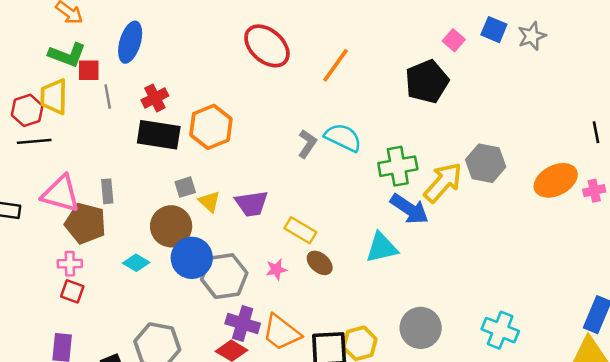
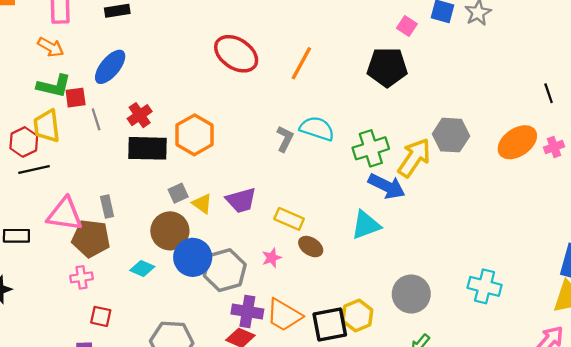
blue ellipse: (130, 42) -> (110, 67), turned 30
black pentagon: (427, 82) -> (387, 67), turned 30
red square: (72, 291) -> (101, 316), moved

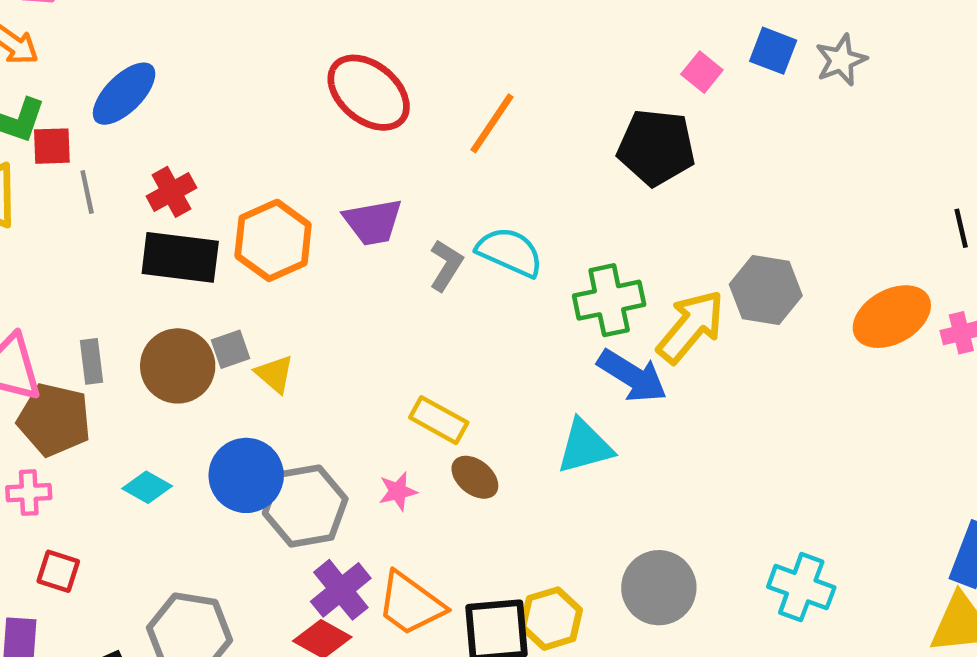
purple trapezoid: (241, 200) -> (373, 222), moved
brown circle: (170, 231) -> (178, 366), moved
purple cross: (247, 311) -> (341, 590), turned 36

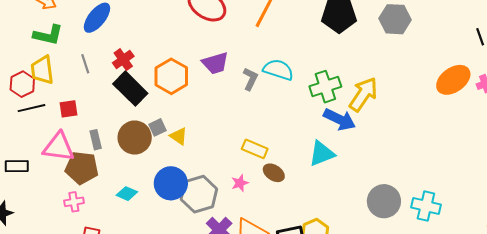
red square: (52, 146) -> (68, 109), moved
black rectangle: (180, 257) -> (130, 89), turned 44
gray hexagon: (766, 290) -> (395, 19), moved
gray circle: (659, 588) -> (384, 201), moved

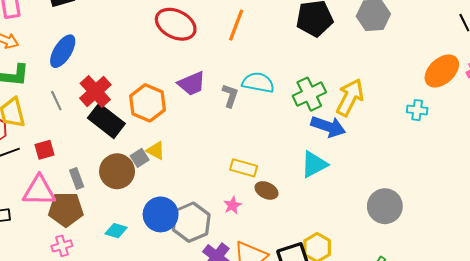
red cross: (123, 60) -> (95, 91), size x1.4
yellow triangle: (179, 136) -> (156, 151), moved
cyan cross: (426, 206) -> (417, 110), moved, size x0.7

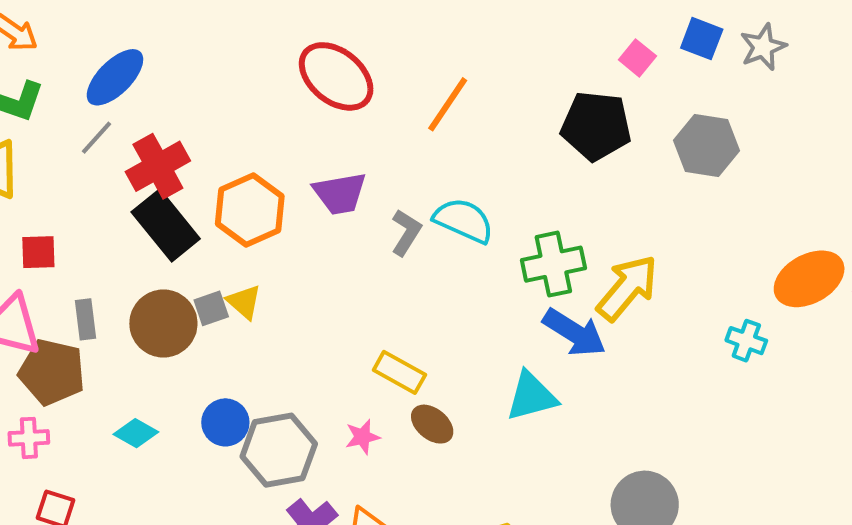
gray line: (56, 101) -> (97, 138), moved, turned 54
blue circle: (161, 214) -> (225, 422), size x0.7

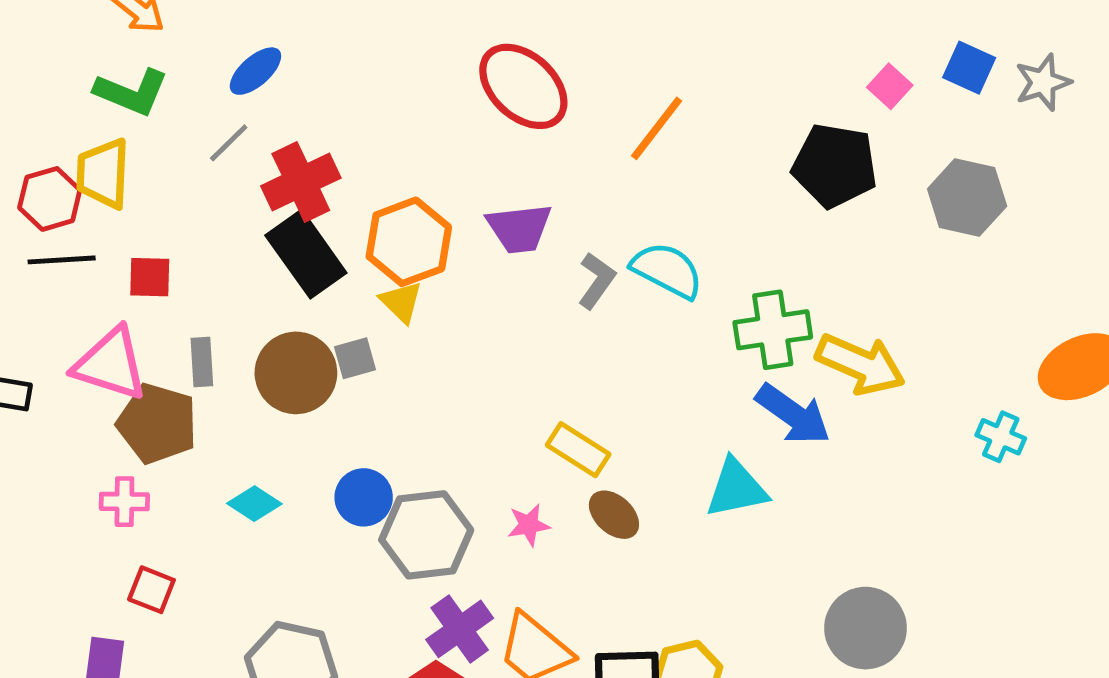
blue ellipse: (115, 77) -> (255, 71), size x0.7
yellow arrow: (627, 288) -> (860, 364), turned 70
yellow triangle: (244, 302) -> (401, 302), moved

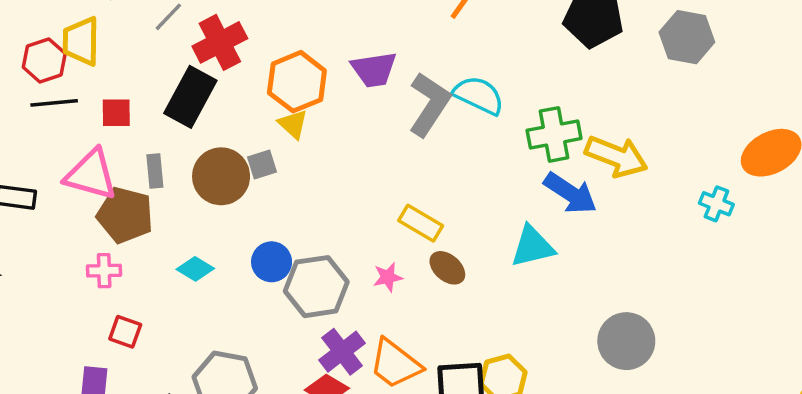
black rectangle: (306, 254) -> (190, 97), moved, turned 66
gray L-shape: (597, 281) -> (429, 104), size x1.6

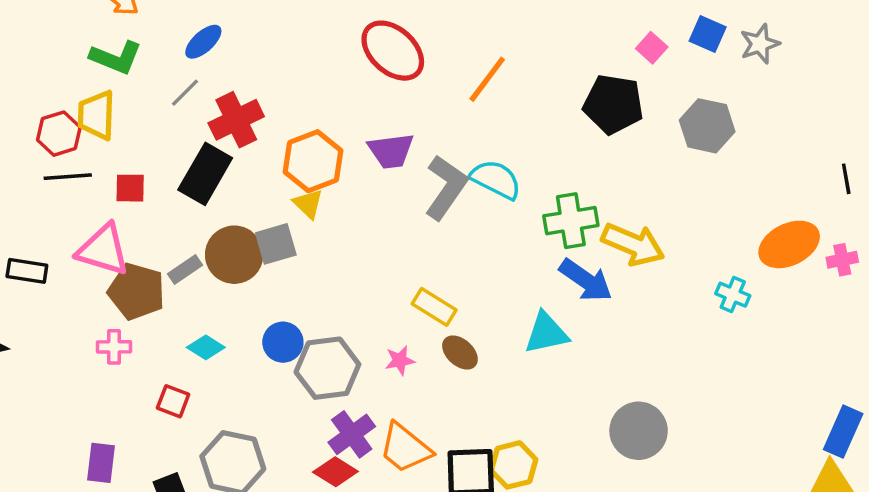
gray square: (262, 165) -> (276, 244), size x1.4
gray rectangle: (155, 171) -> (185, 270), moved, turned 60
red square: (125, 332) -> (173, 401), moved

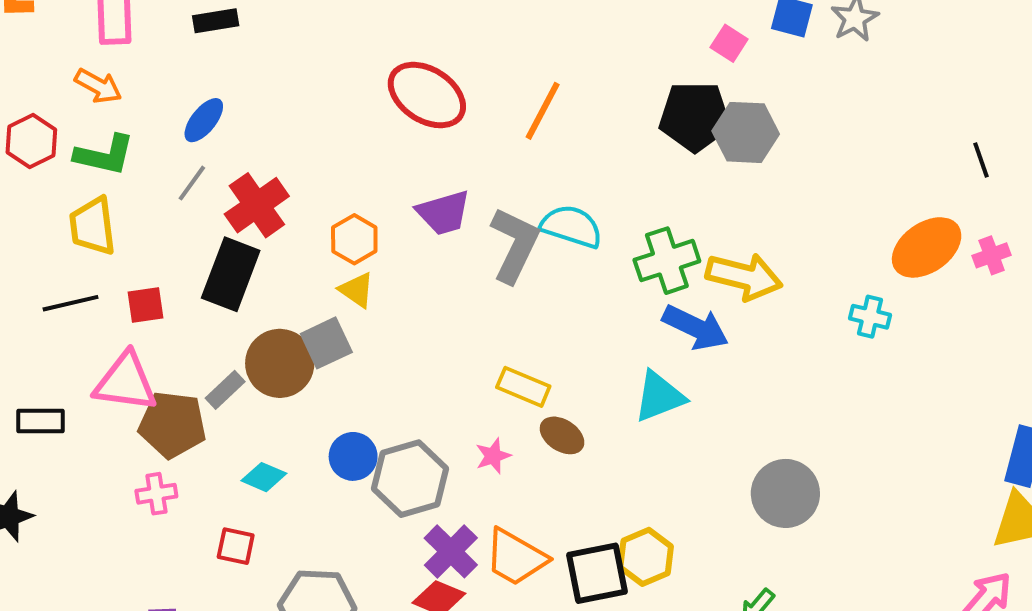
gray hexagon: (707, 126) -> (746, 132), moved
red hexagon: (59, 134) -> (31, 141), moved
orange hexagon: (313, 161) -> (354, 239), size x0.7

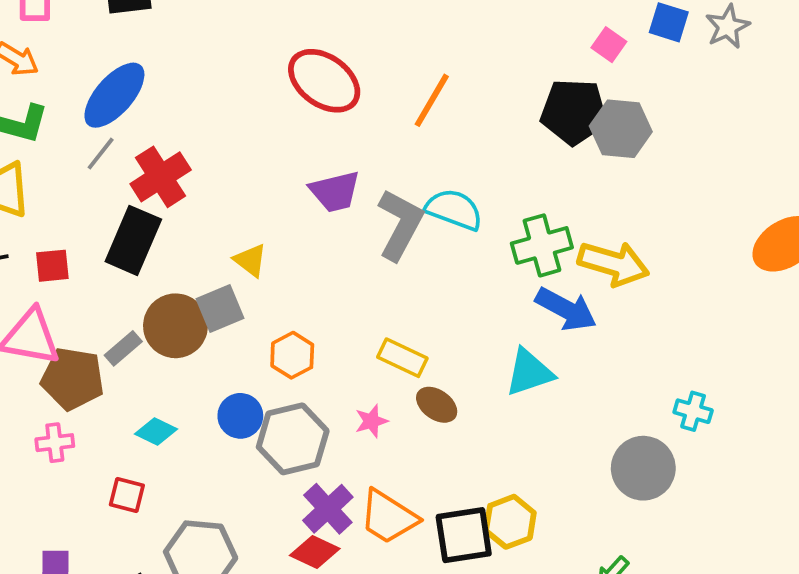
blue ellipse: (204, 120) -> (114, 95), size x1.6
orange hexagon: (354, 239) -> (292, 355), moved
cyan cross: (870, 317) -> (693, 411), moved

